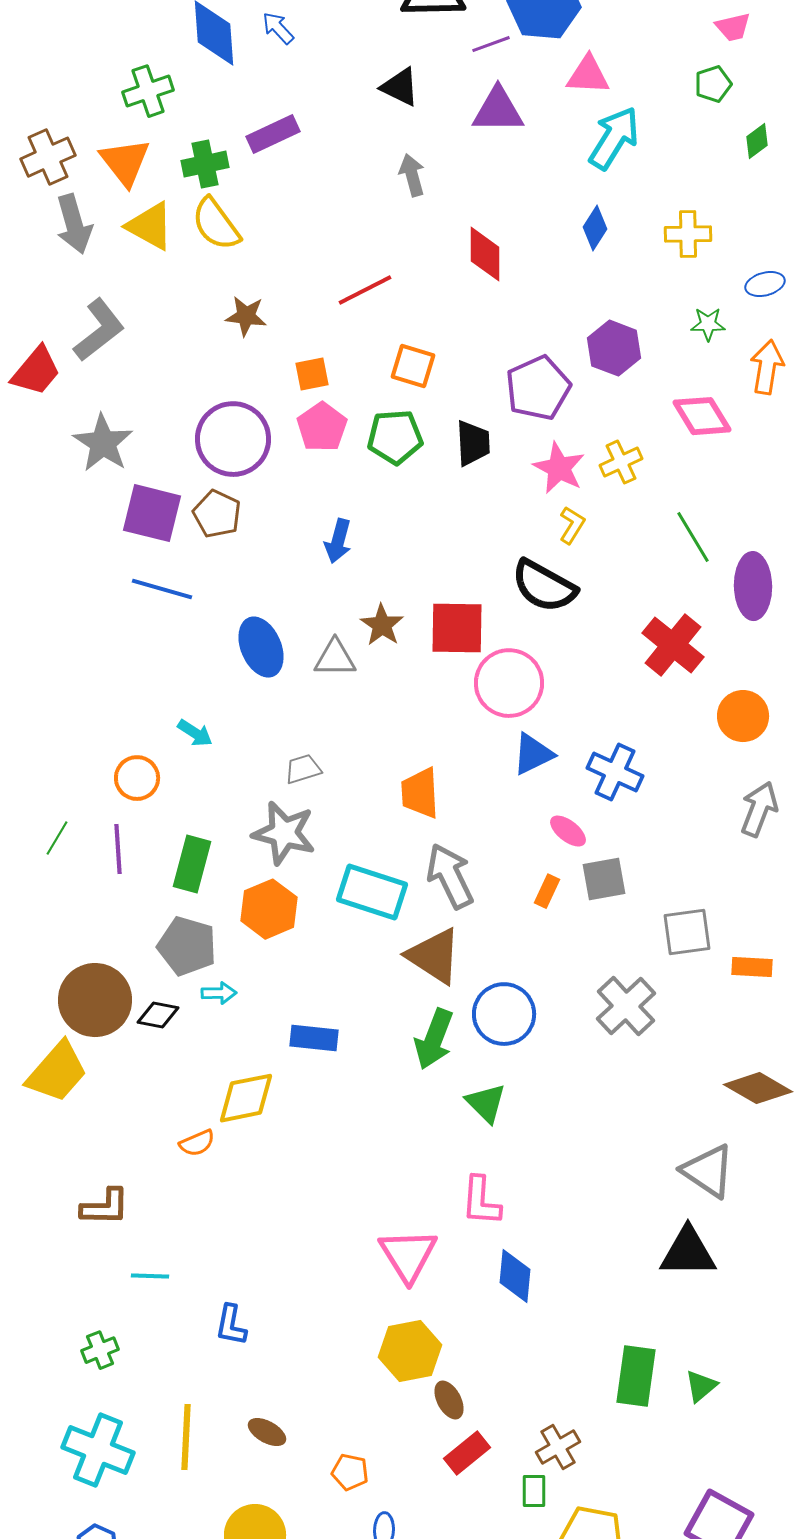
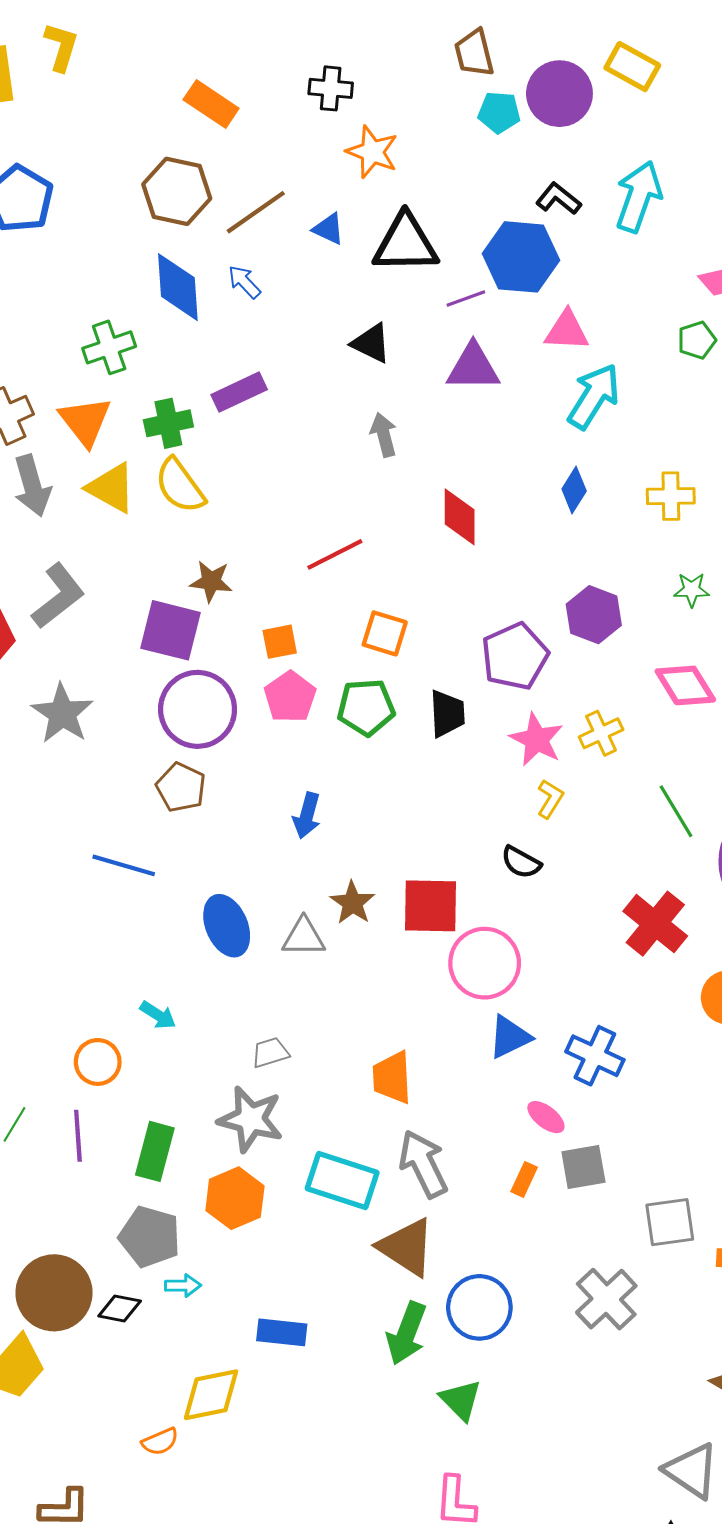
purple square: (152, 513) -> (170, 630), moved
black semicircle: (544, 586) -> (521, 862), size x0.6

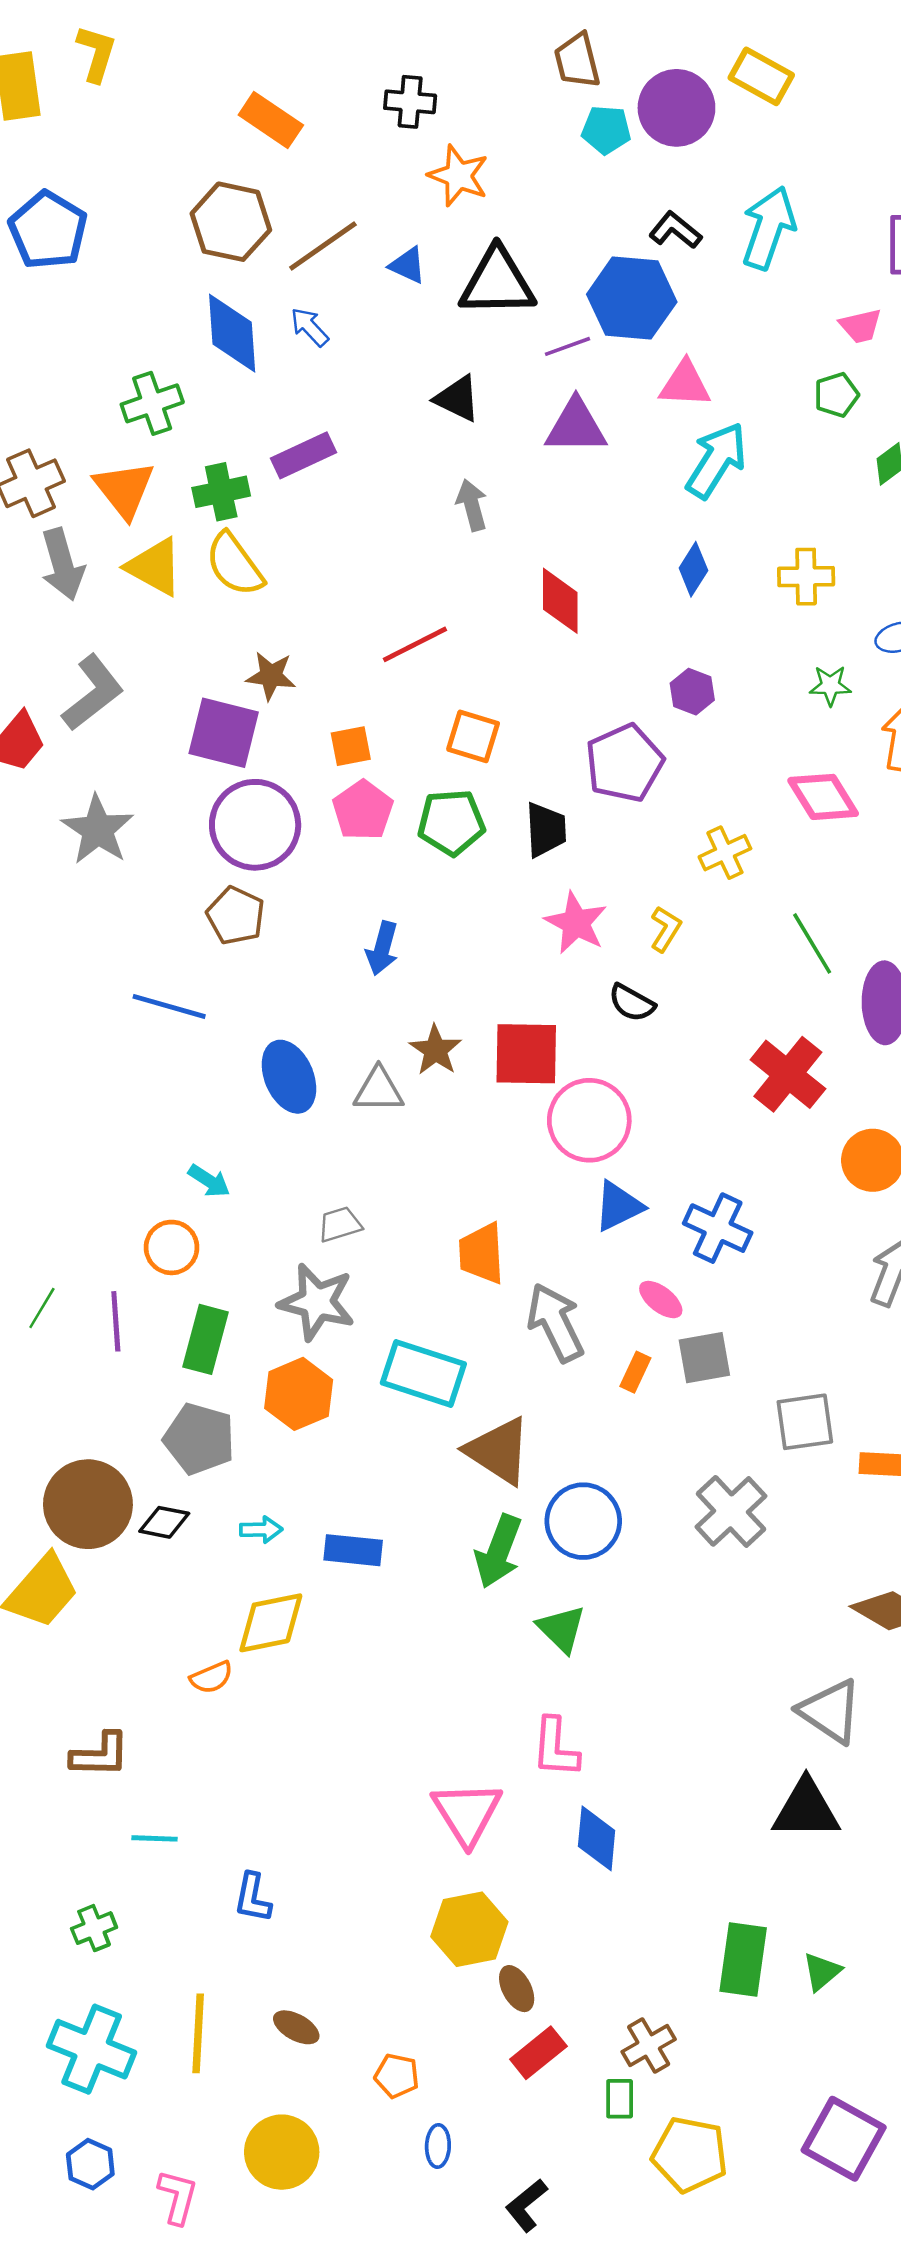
purple hexagon: (594, 615) -> (692, 692), moved, size x0.7
pink star: (537, 740) -> (576, 923), moved
orange circle: (98, 1062) -> (172, 1247), moved
gray arrow: (423, 1164) -> (555, 1323), moved
cyan arrow: (183, 1286) -> (261, 1530), moved

